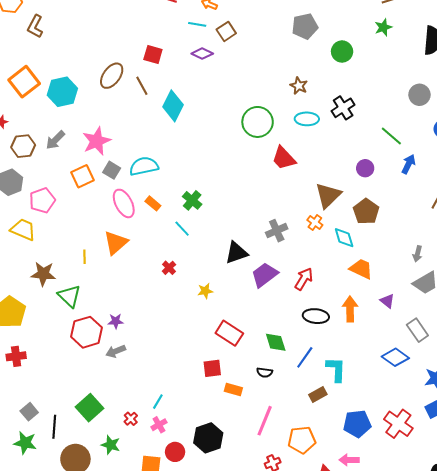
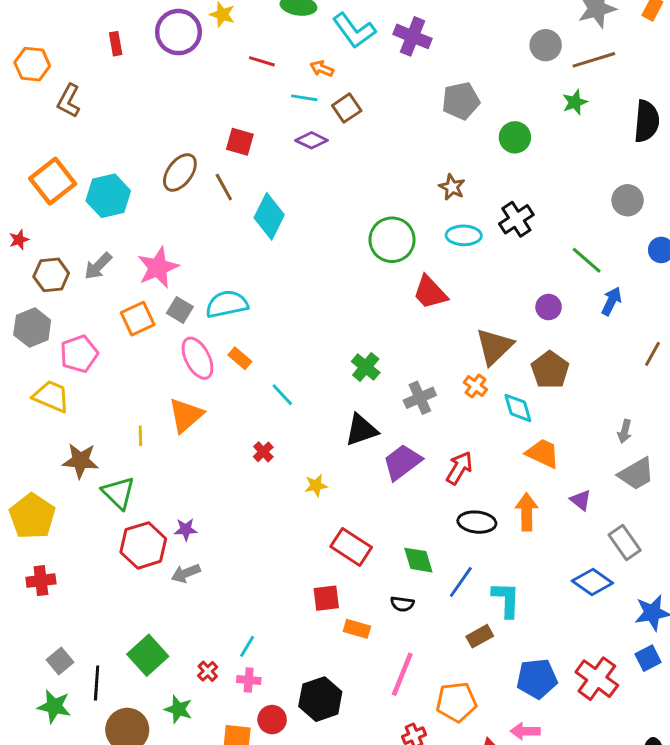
green cross: (192, 200) -> (366, 367), moved
pink cross: (159, 425) -> (249, 680), turned 35

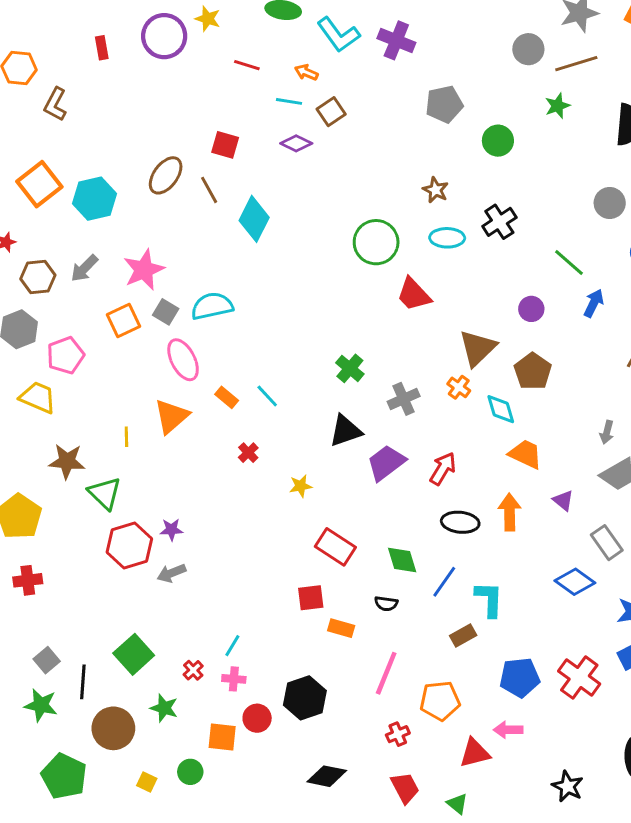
orange rectangle: (240, 358) -> (227, 397), moved

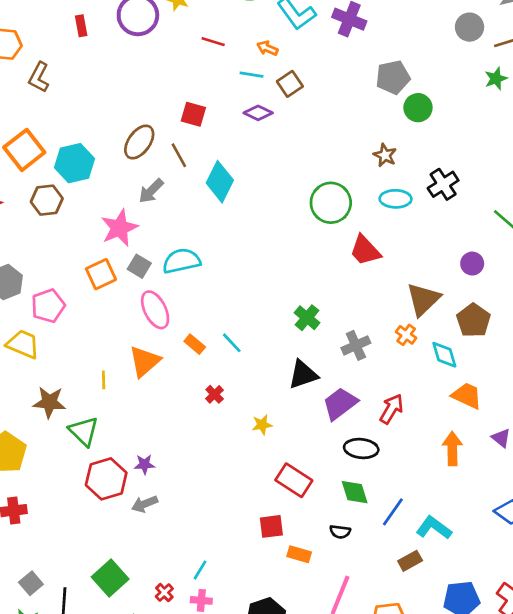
green circle: (498, 141) -> (418, 108), moved
gray arrow: (84, 268) -> (151, 191), moved
brown hexagon: (38, 277) -> (47, 200), moved
black ellipse: (460, 522) -> (361, 449), moved
cyan L-shape: (489, 599) -> (434, 528), turned -56

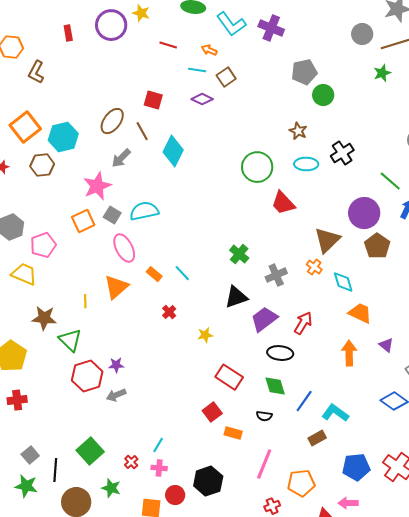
purple circle: (472, 264) -> (364, 213), size x1.8
brown pentagon: (473, 320) -> (377, 246), moved
red square: (271, 526) -> (212, 412), turned -30

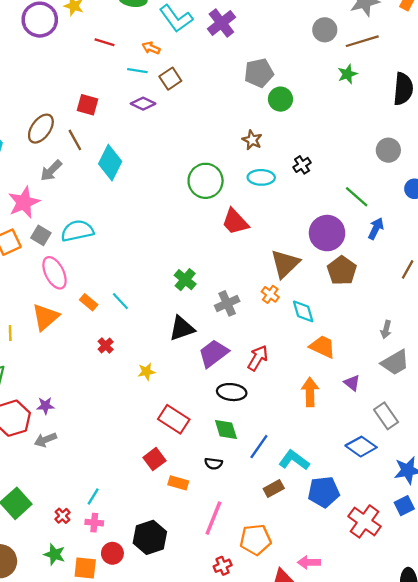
purple cross: (271, 28) -> (221, 23), turned 30
black cross: (342, 153) -> (302, 165), size x0.7
blue pentagon: (356, 467) -> (324, 492), moved
green star: (111, 488) -> (55, 554), moved

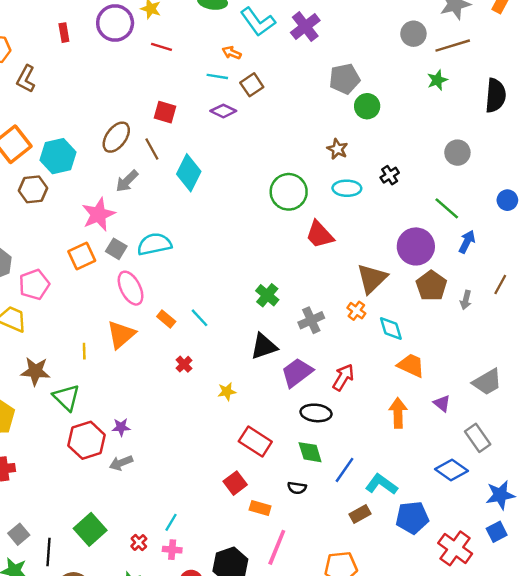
red line: (104, 42) -> (161, 47), moved
gray circle: (388, 150) -> (457, 153), moved
gray arrow: (386, 330) -> (466, 300), moved
pink line: (213, 518) -> (277, 547), moved

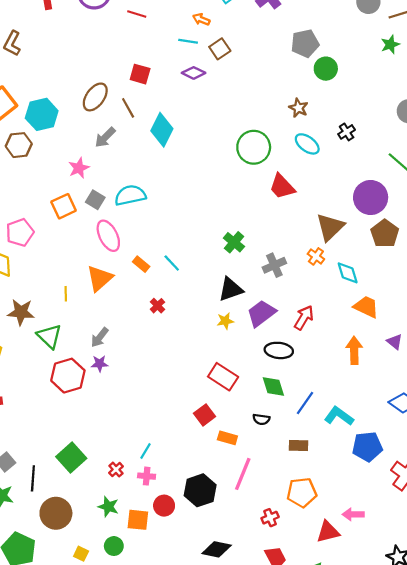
cyan ellipse: (347, 188) -> (307, 144), turned 35
pink star: (98, 214) -> (79, 168), size x0.7
yellow star: (227, 392) -> (225, 321), moved
gray arrow: (121, 463) -> (100, 337), moved, turned -30
brown rectangle: (360, 514) -> (298, 446), moved, turned 30

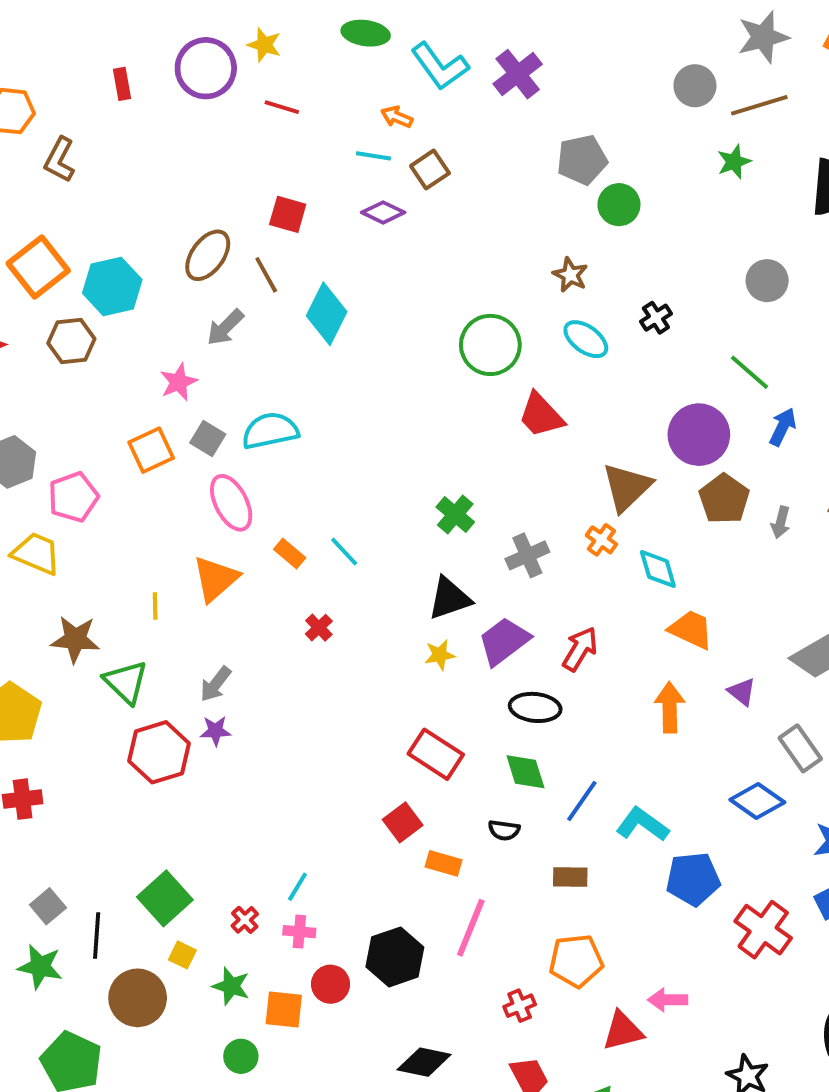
yellow square: (81, 554) -> (182, 955), moved

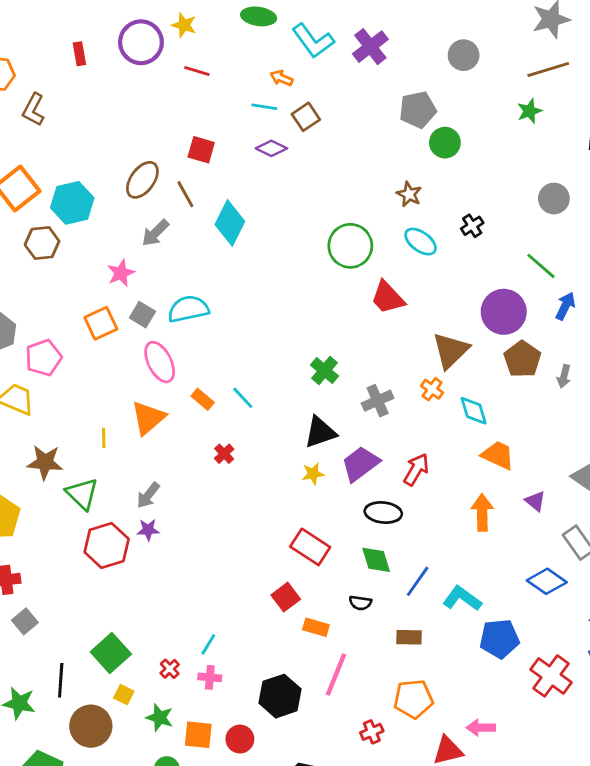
gray circle: (695, 86) -> (464, 55), moved
gray square: (48, 906) -> (25, 621), moved
red circle: (331, 984) -> (240, 739), moved

